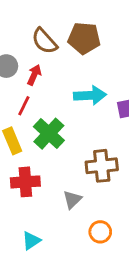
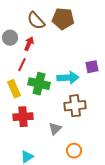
cyan arrow: (90, 95) -> (68, 78), moved
green cross: (49, 134) -> (39, 84), turned -30

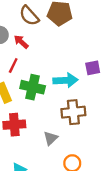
red arrow: (29, 44) -> (21, 42), turned -72

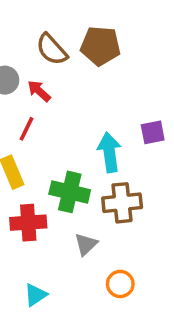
cyan arrow: (65, 80) -> (109, 152), turned -95
green cross: (33, 87) -> (70, 192), moved

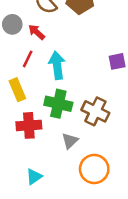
cyan arrow: (109, 152) -> (57, 65), moved
brown cross: (122, 203) -> (95, 111), turned 32
orange circle: (120, 284) -> (94, 169), size x1.5

